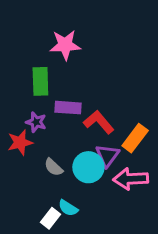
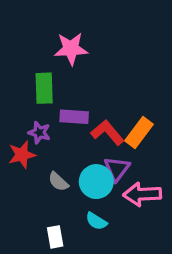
orange rectangle: (135, 138) -> (139, 133), moved
cyan semicircle: (68, 208) -> (96, 221), moved
white rectangle: (51, 218) -> (55, 237), turned -48

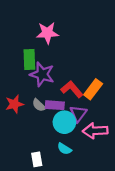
purple rectangle: (74, 117) -> (55, 105), moved
purple star: (39, 133) -> (42, 74), moved, size x1.6
gray semicircle: (58, 182) -> (39, 105), moved

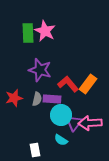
pink star: (47, 33) -> (45, 31), turned 30
green rectangle: (29, 59) -> (28, 33), moved
gray semicircle: (39, 105) -> (37, 99), turned -120
purple triangle: (78, 114) -> (74, 123), moved

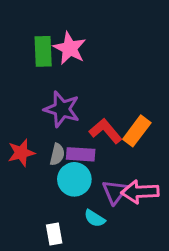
cyan circle: (61, 115) -> (74, 179), moved

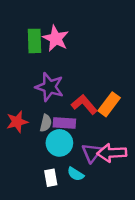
white rectangle: (54, 234) -> (51, 178), moved

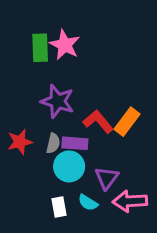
pink arrow: (112, 153) -> (130, 201), moved

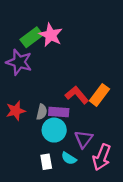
green rectangle: (40, 48) -> (32, 37), turned 55
purple star: (58, 101) -> (19, 62), moved
pink arrow: (130, 201) -> (102, 157), turned -65

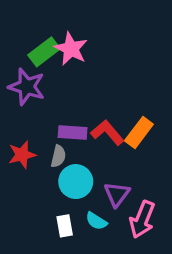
purple rectangle: (59, 112) -> (73, 133), moved

